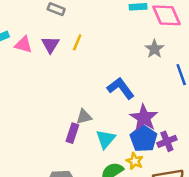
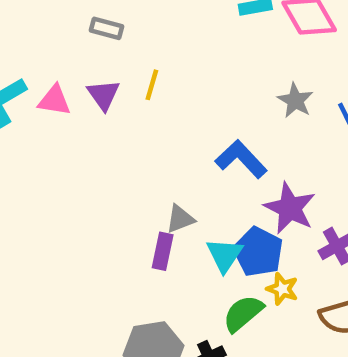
gray star: (154, 49) -> (295, 100), moved
blue pentagon: (144, 139) -> (258, 252), moved

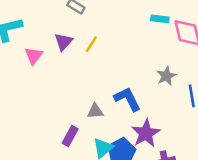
pink triangle: (54, 100) -> (34, 56), moved, turned 42
gray triangle: (180, 219) -> (95, 111), moved

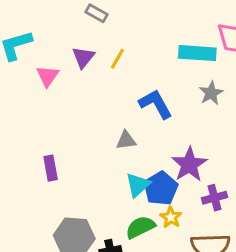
cyan rectangle: (160, 19) -> (197, 53), moved, size x1.6
blue L-shape: (127, 99) -> (156, 104), moved
purple rectangle: (70, 136) -> (51, 168), moved, turned -36

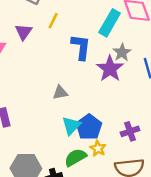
cyan rectangle: (197, 53) -> (110, 23), turned -60
yellow line: (117, 59) -> (53, 21), moved
blue L-shape: (156, 104) -> (81, 47), moved, turned 40
purple star: (189, 164) -> (110, 69), moved

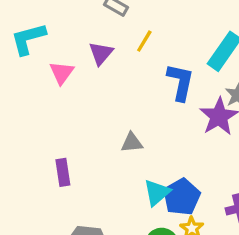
gray triangle: (60, 92) -> (132, 143), moved

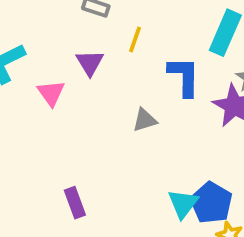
gray triangle: (132, 143) -> (145, 120), moved

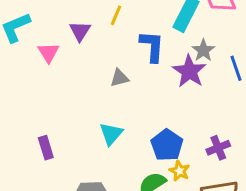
purple rectangle: (75, 203) -> (46, 148), moved
cyan triangle: (183, 204) -> (111, 134), moved

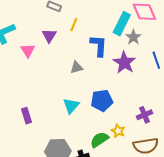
gray star: (203, 50) -> (133, 37), moved
blue pentagon: (167, 145) -> (102, 101), moved, turned 30

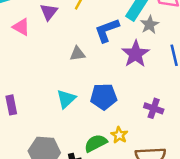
blue L-shape: (99, 46) -> (107, 30), turned -120
pink triangle: (28, 50) -> (21, 27), turned -35
purple cross: (144, 115) -> (154, 108), moved, turned 35

